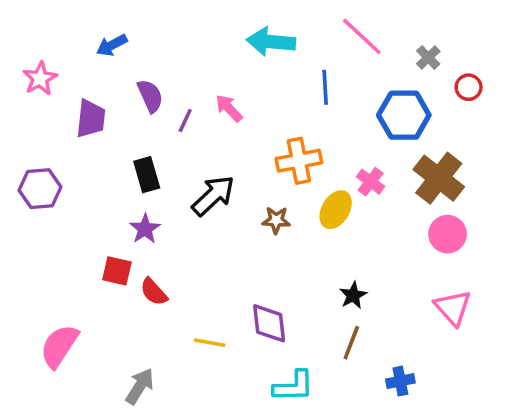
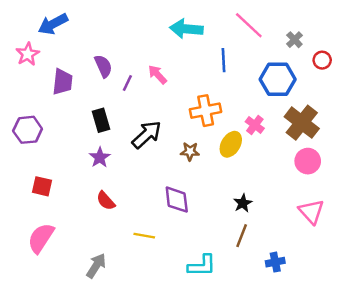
blue arrow: (112, 45) -> (53, 24), moved, size x1.4
red square: (117, 271) -> (42, 186), moved
purple diamond: (269, 323) -> (177, 200), moved

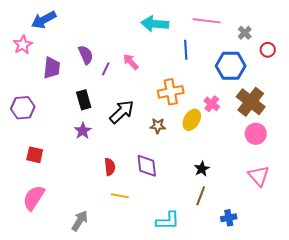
pink line: (249, 25) -> (207, 21), turned -36
red semicircle: (106, 201) -> (110, 167), moved, turned -144

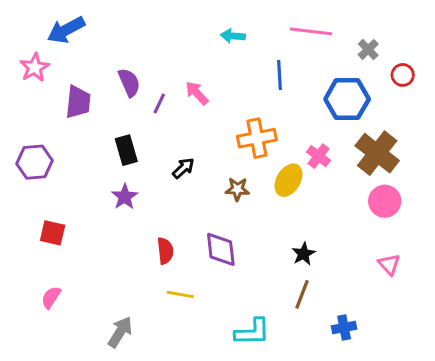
cyan arrow: (155, 24) -> (233, 36), size x0.6
black arrow: (122, 112) -> (183, 168), size x0.6
pink triangle: (259, 176) -> (389, 264), size x0.7
pink semicircle: (34, 198) -> (51, 297), size x0.6

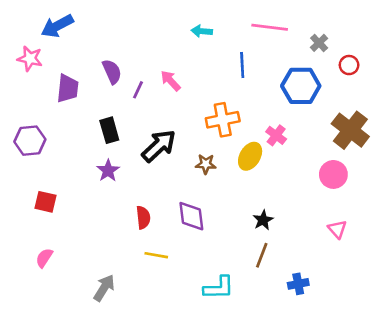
pink star: (34, 67) -> (30, 59), turned -30
brown cross: (377, 153) -> (350, 130), moved
black arrow: (183, 168) -> (159, 146), size x1.8

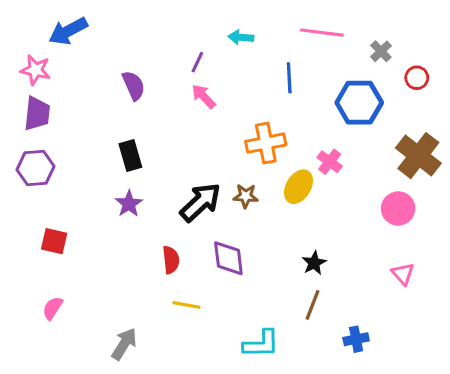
purple trapezoid: (68, 88) -> (37, 114), moved
purple line: (138, 90) -> (197, 62), moved
black arrow: (159, 146) -> (200, 202), moved

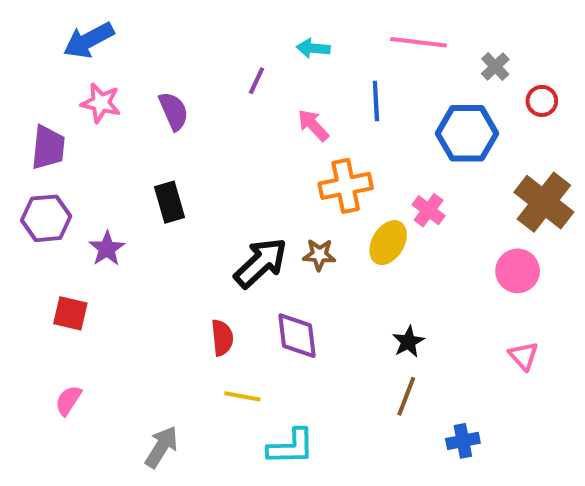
pink star: (35, 70) -> (101, 103), moved
pink arrow: (204, 96) -> (313, 125), moved
purple star: (129, 204) -> (107, 249), moved
cyan L-shape: (261, 344) -> (291, 447), moved

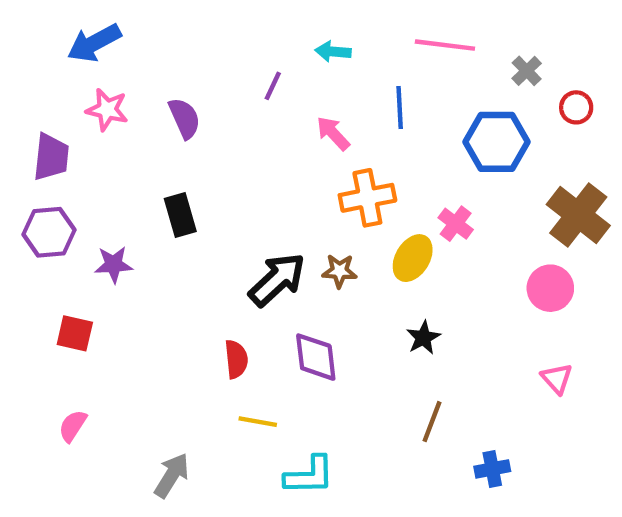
purple star: (107, 249) -> (114, 265), turned 30
black star: (408, 342) -> (423, 338), moved

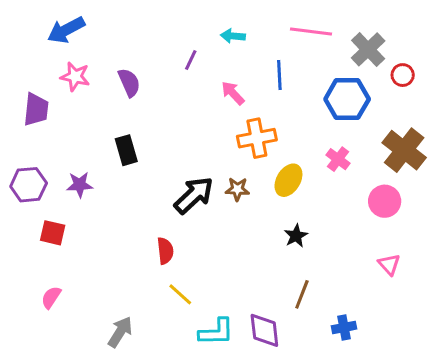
gray cross: (527, 71) -> (368, 49), size x1.6
pink cross: (456, 224) -> (338, 159), moved
purple hexagon: (49, 232) -> (29, 185), moved
purple diamond: (316, 357) -> (264, 330), moved
yellow line: (258, 422) -> (180, 294), turned 32

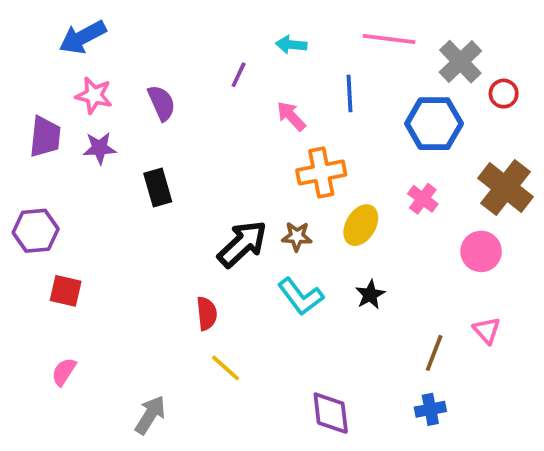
purple star: (80, 185) -> (100, 148), moved
brown line: (302, 294) -> (434, 353), moved
cyan L-shape: (216, 332) -> (301, 297), moved, turned 54

